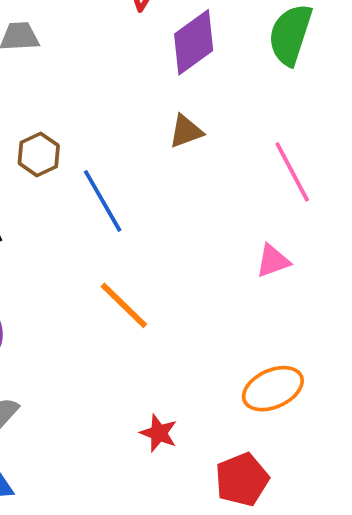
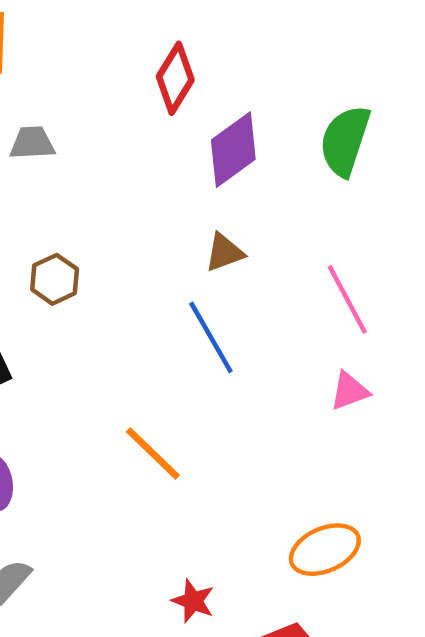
blue line: (103, 201) -> (211, 337), moved
pink triangle: (273, 261) -> (349, 391), moved

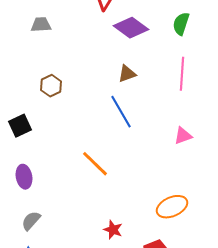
green semicircle: (345, 141) -> (181, 24), size x0.7
purple diamond: (233, 150) -> (131, 28), turned 72
pink line: (347, 299) -> (182, 74), moved, turned 32

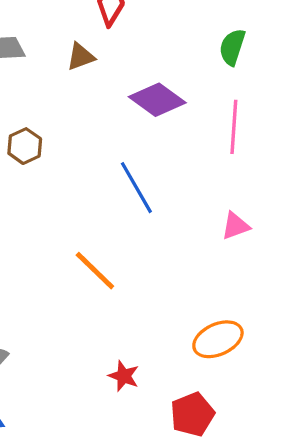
purple diamond: (131, 28) -> (157, 100), moved
brown triangle: (127, 74) -> (81, 57), moved

